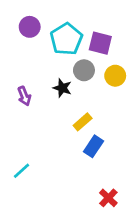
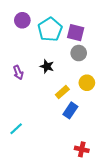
gray circle: (84, 70) -> (79, 53), moved
yellow circle: (115, 76) -> (87, 83), moved
red cross: (108, 198) -> (82, 149), turned -32

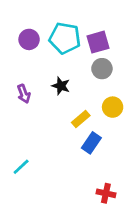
purple circle: (22, 20) -> (29, 39), moved
cyan pentagon: (50, 29) -> (65, 38), turned -30
purple square: (76, 33) -> (98, 42), turned -30

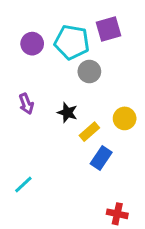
purple square: (98, 42) -> (108, 29), moved
gray circle: (102, 69) -> (89, 72), moved
black star: (61, 86) -> (67, 113), moved

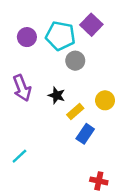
purple square: (108, 29) -> (91, 25), turned -30
purple arrow: (26, 104) -> (22, 88), size x1.5

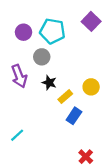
purple square: (91, 25) -> (91, 21), moved
gray circle: (75, 61) -> (42, 57), moved
red cross: (99, 181) -> (86, 157), turned 32

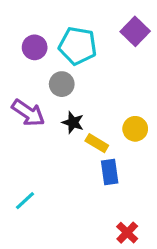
purple arrow: (19, 76) -> (28, 113), turned -35
yellow rectangle: (65, 97) -> (97, 143), turned 72
blue rectangle: (74, 116) -> (110, 172), turned -42

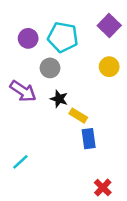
yellow circle: (135, 129) -> (109, 67), moved

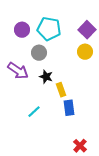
purple square: (109, 26) -> (87, 30), moved
yellow rectangle: (78, 116) -> (61, 90), turned 40
cyan line: (20, 162) -> (34, 112), moved

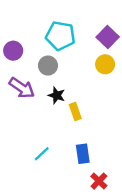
purple circle: (22, 30) -> (13, 51), moved
blue rectangle: (69, 108) -> (83, 154), moved
cyan line: (34, 112) -> (42, 154), moved

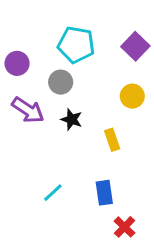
yellow circle: (105, 64) -> (132, 96), moved
yellow rectangle: (75, 112) -> (112, 140), moved

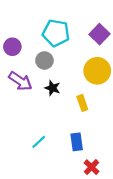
yellow circle: (132, 96) -> (97, 71), size x1.5

